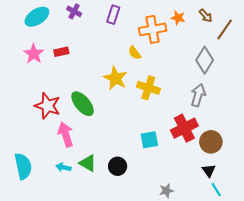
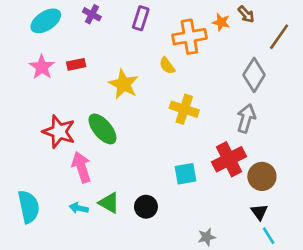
brown arrow: (206, 16) -> (246, 14), moved
yellow star: (115, 78) -> (124, 84), moved

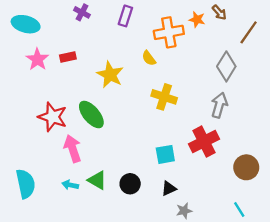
cyan ellipse: (46, 21) -> (26, 24), moved, turned 48
brown circle: (262, 176) -> (246, 167), moved
black triangle: (259, 212) -> (169, 188), moved, turned 42

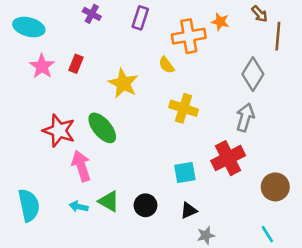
brown arrow: (219, 12) -> (260, 14), moved
brown line: (249, 32) -> (278, 36), turned -30
red rectangle: (68, 57) -> (76, 64), turned -56

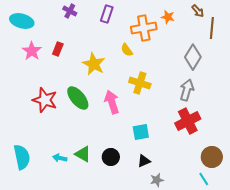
red cross: (228, 158) -> (188, 121), moved
pink arrow: (81, 166) -> (112, 102), moved
brown circle: (275, 187) -> (212, 157), moved

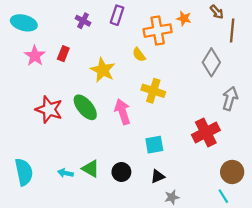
purple cross: (70, 11) -> (83, 21), moved
gray arrow: (187, 90) -> (230, 99), moved

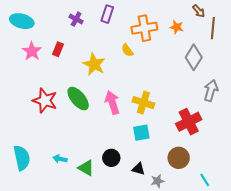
orange star: (184, 18) -> (177, 27), moved
yellow cross: (153, 91) -> (143, 103), moved
green triangle: (91, 169) -> (86, 168), moved
brown circle: (232, 172) -> (179, 158), moved
black triangle: (158, 176) -> (138, 169), moved, turned 40

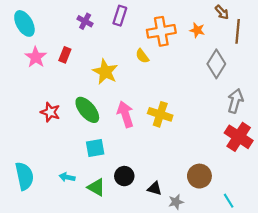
cyan ellipse: (22, 21) -> (24, 23), turned 45
red star: (45, 101) -> (50, 112), size x0.7
red cross: (189, 122) -> (239, 137), moved, turned -30
cyan square: (141, 133) -> (95, 148), moved

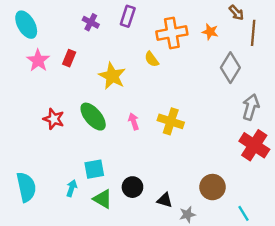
pink arrow: (125, 114) -> (134, 121), size x0.6
cyan square: (95, 148) -> (94, 169), moved
cyan arrow: (67, 177) -> (72, 188), turned 96

